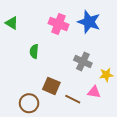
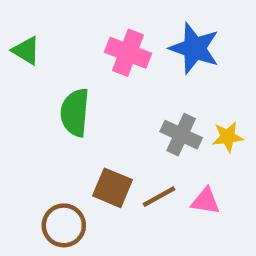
green semicircle: (34, 51) -> (75, 113), size x1.5
yellow star: (106, 75) -> (228, 137), moved
brown line: (73, 99) -> (159, 197), moved, turned -56

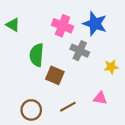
gray cross: (181, 135) -> (80, 51), moved
brown square: (113, 188) -> (55, 75), moved
brown line: (159, 197) -> (68, 107), moved

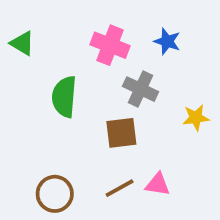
blue star: (95, 24) -> (167, 41), size x0.6
brown square: (55, 75) -> (121, 133), moved, turned -30
pink triangle: (100, 98) -> (158, 184), moved

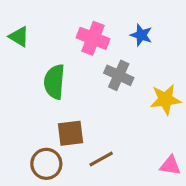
yellow star: (196, 118) -> (165, 99), size x1.4
brown square: (121, 133) -> (70, 133), moved
pink triangle: (158, 184) -> (170, 165), moved

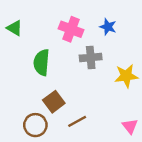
gray cross: (119, 75) -> (91, 57), turned -30
brown square: (70, 133) -> (54, 102), turned -30
pink triangle: (170, 165) -> (130, 126), turned 42

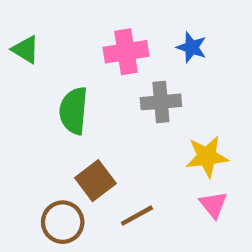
pink cross: (71, 29) -> (126, 52), turned -30
yellow star: (126, 76) -> (207, 157), moved
pink triangle: (130, 126) -> (213, 205), moved

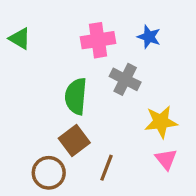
gray cross: (161, 102) -> (125, 79), turned 32
green semicircle: (74, 111) -> (76, 96), moved
brown line: (137, 216) -> (106, 168), turned -40

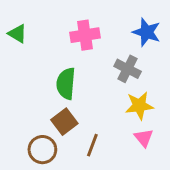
blue star: (149, 37) -> (147, 32), moved, size x1.4
gray cross: (125, 79) -> (128, 69), moved

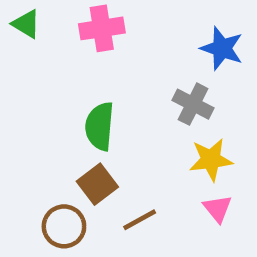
green triangle: (17, 34) -> (26, 24), moved
pink cross: (85, 35) -> (102, 28), moved
brown line: (92, 145) -> (140, 220), turned 40

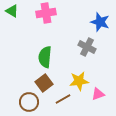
yellow star: (211, 160) -> (79, 81), moved
pink triangle: (217, 209) -> (98, 94), turned 48

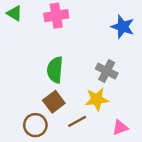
gray cross: (87, 47) -> (107, 71), moved
pink triangle: (98, 94) -> (120, 128), moved

